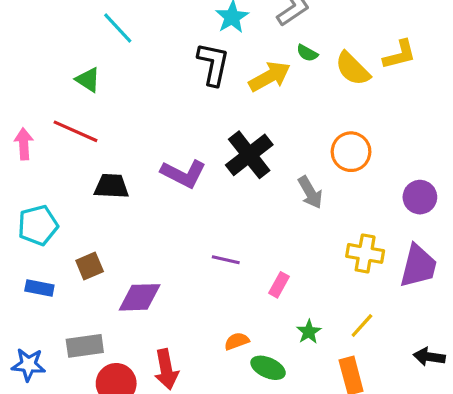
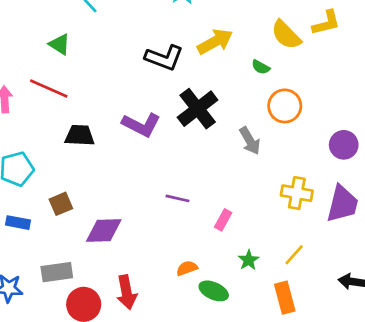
green semicircle: (307, 53) -> (261, 67), moved
black L-shape: (213, 64) -> (164, 58), moved, turned 99

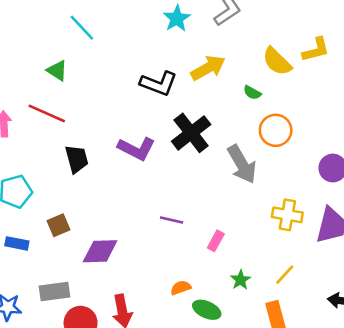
black trapezoid: (80, 135) -> (77, 159), turned 72
gray arrow: (250, 141) -> (242, 164), size x1.4

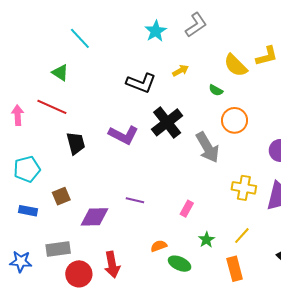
yellow arrow: (208, 68) -> (181, 71), size x0.6
purple line: (172, 220) -> (135, 200), moved

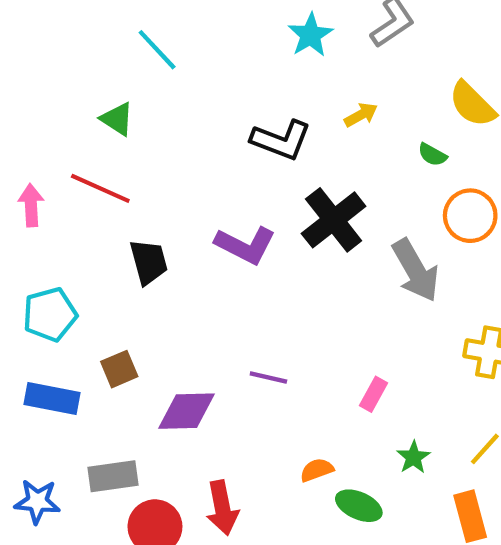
blue rectangle: (28, 211) -> (52, 399), size x1.4

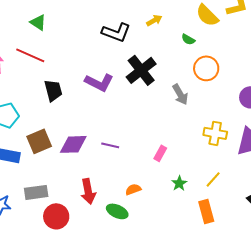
gray arrow: (416, 270) -> (180, 94), size x0.7
brown square: (119, 369) -> (39, 141), size x1.4
purple diamond: (186, 411) -> (73, 144), moved
green ellipse: (359, 506) -> (117, 211), moved
red arrow: (222, 508) -> (88, 191), moved

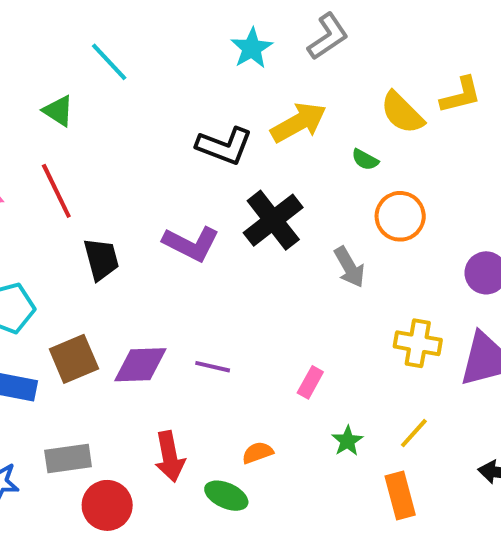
yellow arrow: (154, 20) -> (299, 122), size x1.8
green triangle: (38, 22) -> (58, 111), moved
red line: (30, 55) -> (56, 191), turned 40

